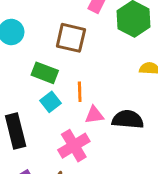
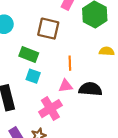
orange line: (80, 92) -> (70, 63), moved
cyan square: (51, 102) -> (33, 76), turned -32

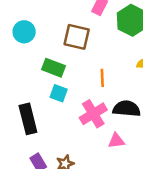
pink triangle: (66, 86) -> (116, 141), moved
pink cross: (50, 109) -> (93, 114), moved

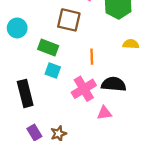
cyan circle: (24, 32) -> (17, 28), moved

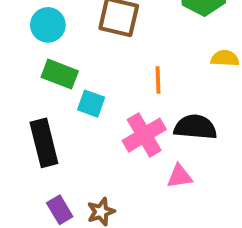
cyan circle: (17, 28) -> (48, 25), moved
green rectangle: (48, 48) -> (60, 74), moved

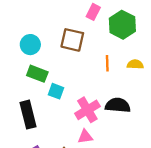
orange line: (158, 80) -> (107, 63), moved
pink triangle: (180, 176) -> (85, 137), moved

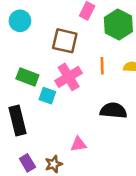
cyan circle: (30, 45) -> (20, 21), moved
pink cross: (87, 110) -> (69, 77), moved

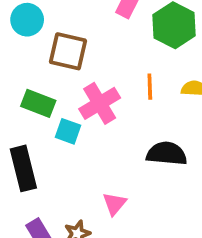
brown square: (65, 41) -> (68, 51), moved
pink triangle: (79, 144) -> (115, 204), turned -42

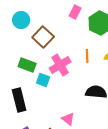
brown square: (68, 51) -> (43, 37), turned 30
pink triangle: (115, 204) -> (68, 119), turned -32

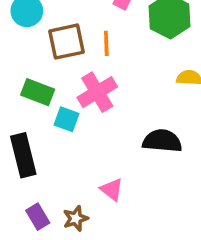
brown square: (43, 37) -> (67, 42), turned 35
orange line: (87, 56) -> (106, 43), moved

